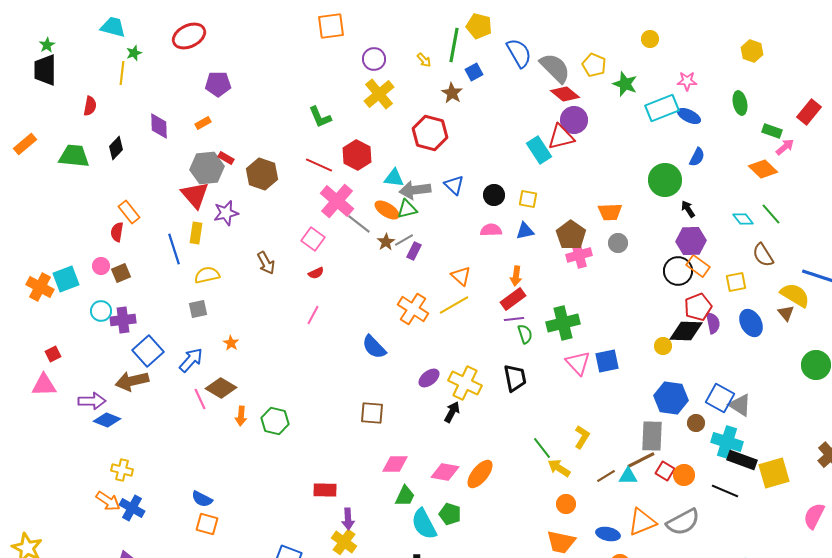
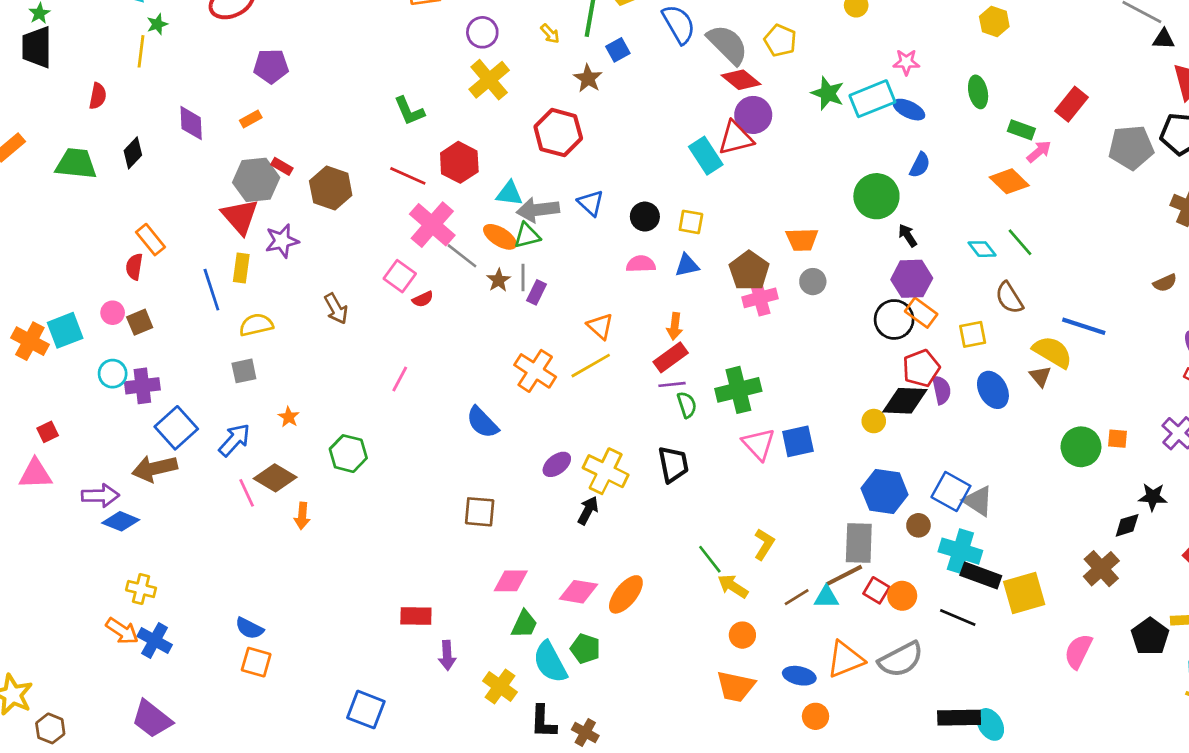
green star: (625, 84) -> (828, 93), moved
gray line: (404, 240) -> (523, 277), turned -60
red semicircle: (316, 273) -> (423, 299), moved
green hexagon: (275, 421) -> (348, 454), moved
yellow cross: (344, 542) -> (500, 687), moved

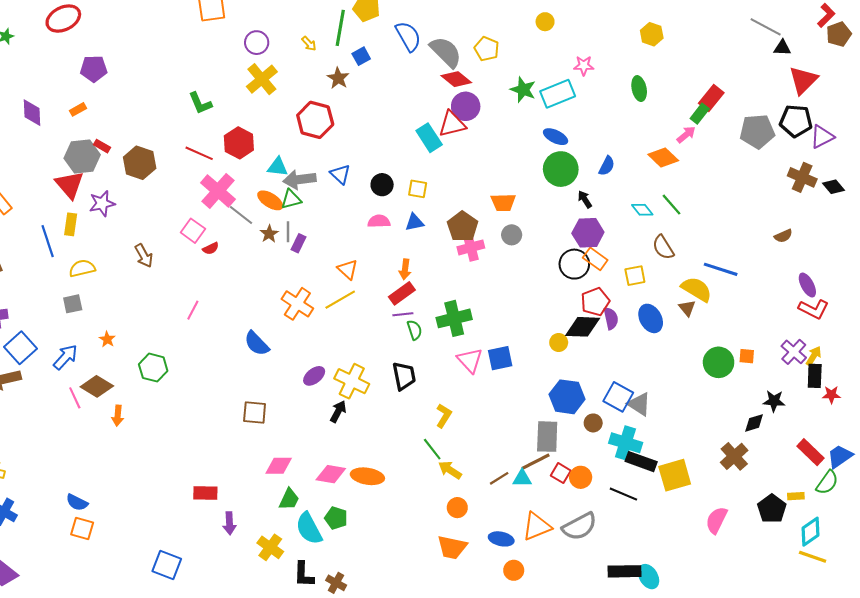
blue ellipse: (909, 110) -> (556, 137), moved
green rectangle: (1021, 130) -> (700, 114), moved, turned -72
blue semicircle: (920, 165) -> (607, 166), moved
yellow L-shape: (764, 544) -> (444, 416), moved
orange ellipse: (626, 594) -> (367, 476), turned 60

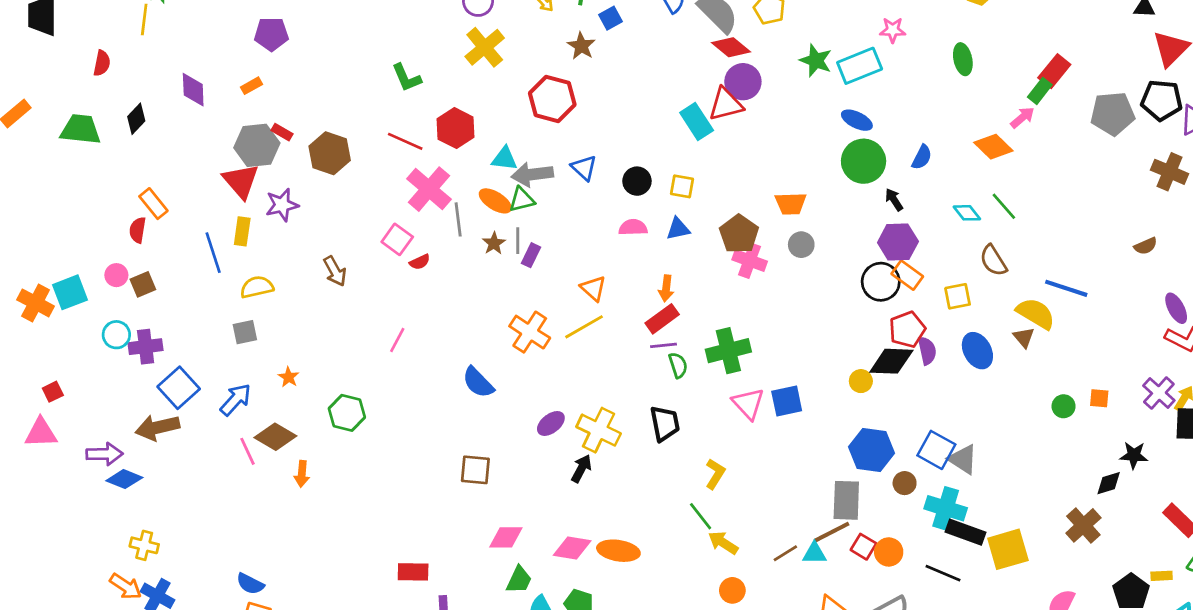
gray line: (241, 215) -> (458, 219), turned 45
pink cross: (471, 247) -> (750, 261), turned 35
green circle: (719, 362) -> (1064, 406), size x0.6

